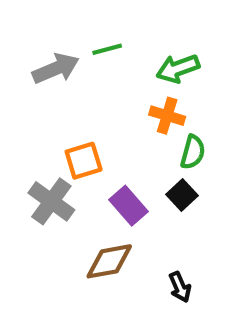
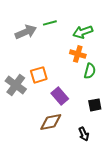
black square: (182, 195) -> (95, 105), moved, turned 32
gray cross: (51, 201) -> (16, 85), moved

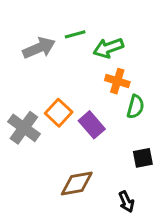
green arrow: (83, 32) -> (108, 48), moved
orange square: (39, 75) -> (59, 113), turned -30
purple rectangle: (60, 96) -> (92, 125), moved

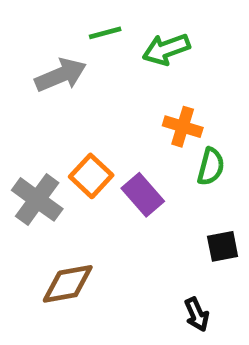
green line: (75, 34) -> (105, 33), moved
green arrow: (108, 48) -> (166, 49), moved
brown diamond: (77, 184) -> (68, 284), moved

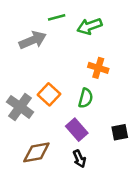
green semicircle: (211, 167) -> (86, 98), moved
purple rectangle: (143, 195) -> (77, 130), moved
black arrow: (197, 314) -> (79, 159), moved

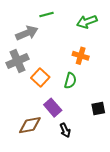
green arrow: (89, 26) -> (87, 22), moved
gray cross: (20, 107) -> (18, 61), moved, turned 30
purple rectangle: (77, 130) -> (53, 108), moved

